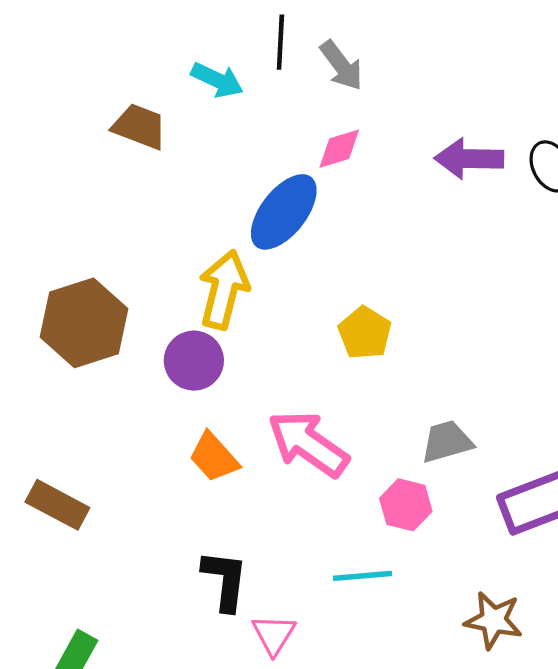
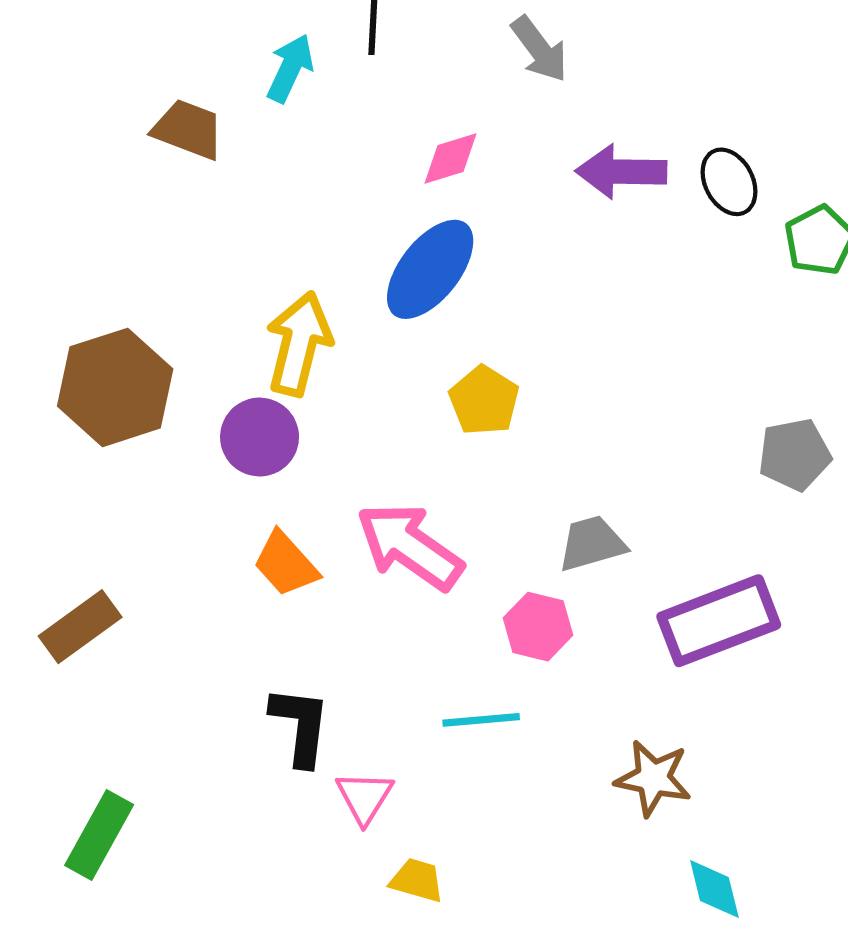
gray arrow: (341, 65) -> (539, 49), moved
cyan arrow: (217, 80) -> (290, 68), turned -90
blue ellipse: (284, 212) -> (430, 269), moved
brown rectangle: (57, 505) -> (80, 627), turned -64

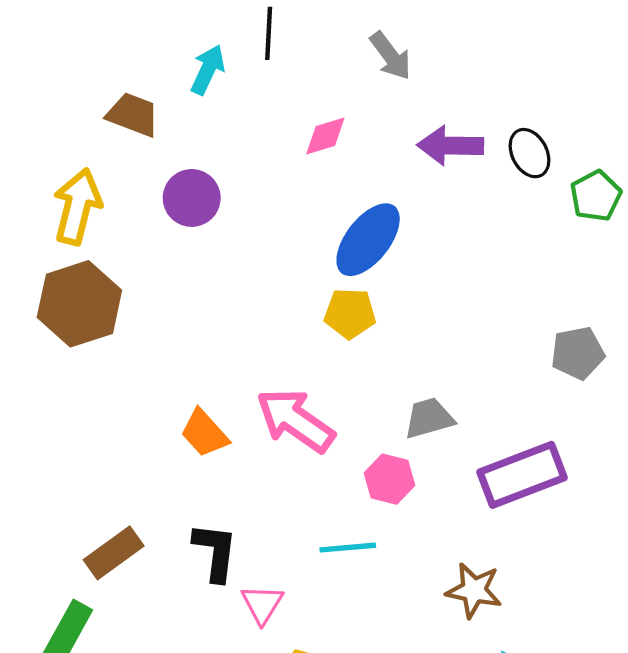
blue ellipse: (430, 269) -> (368, 240), moved
yellow arrow: (299, 344) -> (77, 207), moved
yellow pentagon: (484, 401) -> (350, 313), turned -30
purple circle: (260, 437) -> (192, 198), moved
brown rectangle: (80, 627) -> (114, 553), moved

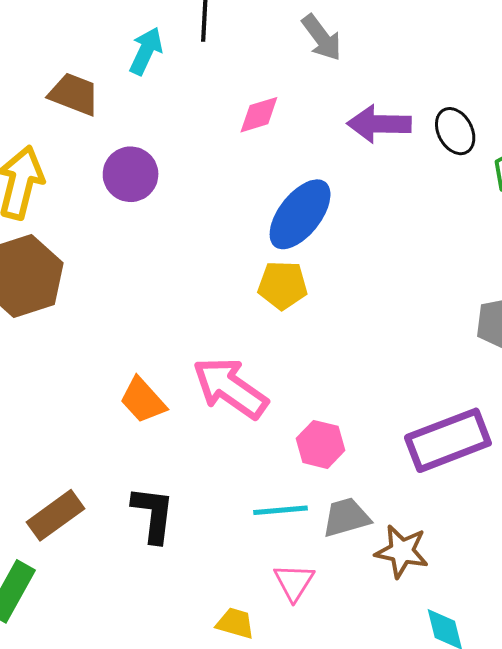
gray trapezoid: (429, 418) -> (346, 517), moved
pink triangle: (262, 604) -> (294, 582), moved

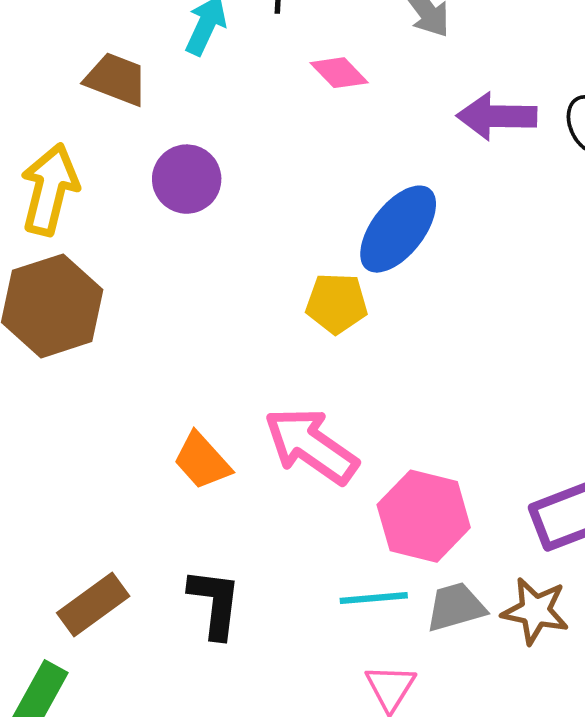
pink diamond: (259, 115) -> (339, 73), moved, turned 63
yellow pentagon: (283, 285) -> (337, 303), moved
pink hexagon: (321, 444) -> (424, 516), size x1.5
brown star: (402, 551) -> (535, 611), moved

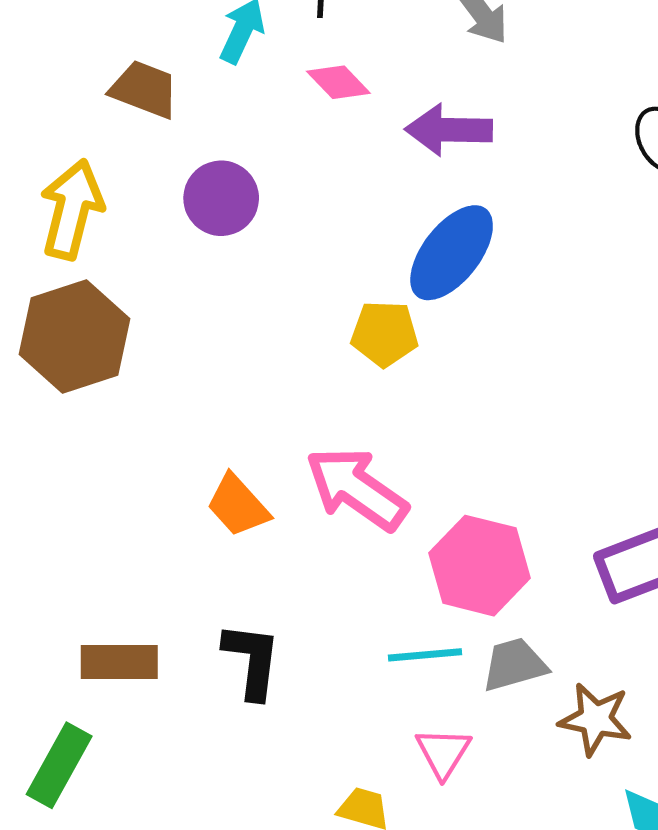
pink diamond: (339, 73) -> (338, 82), moved
purple arrow: (497, 116) -> (449, 130), moved
brown rectangle: (93, 604) -> (119, 662), turned 36
brown star: (535, 611) -> (595, 719), moved

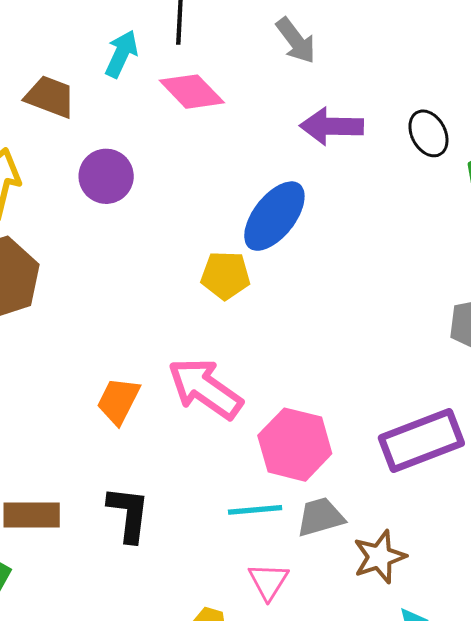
pink diamond: (338, 82) -> (192, 92), size x1.4
purple arrow: (449, 130) -> (332, 126), moved
orange trapezoid: (238, 505) -> (118, 401), turned 69
brown star: (595, 719) -> (380, 557), turned -30

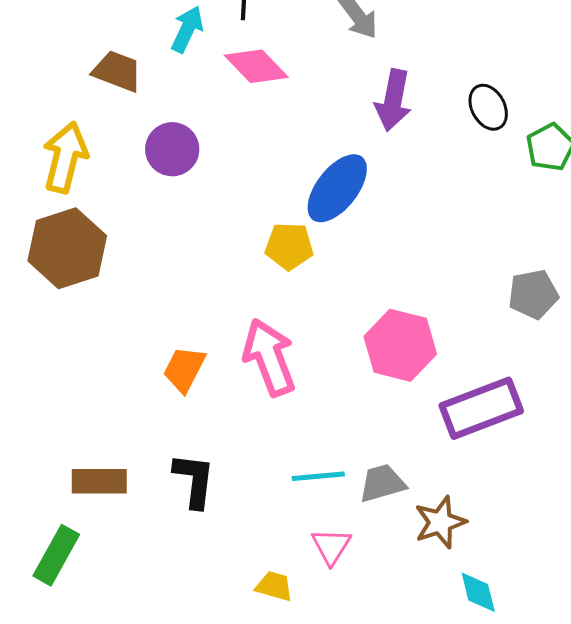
purple arrow: (332, 126) -> (393, 100), turned -80
pink arrow: (205, 388) -> (269, 357), turned 34
pink hexagon: (295, 445) -> (400, 345), moved

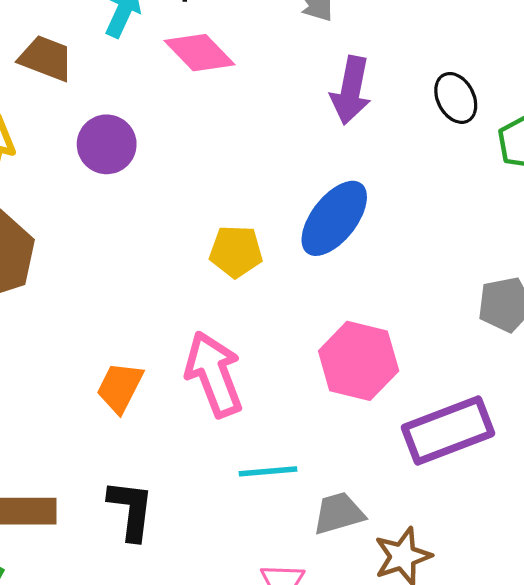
blue ellipse: (337, 188) -> (334, 218), moved
cyan line: (318, 476) -> (268, 471), moved

